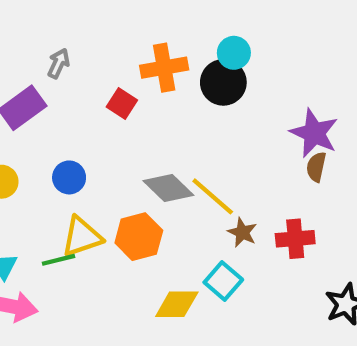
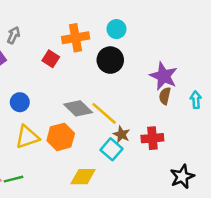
black circle: (223, 82) -> (110, 60), moved
green line: (59, 260) -> (14, 179), moved
cyan square: (223, 281) -> (112, 149), moved

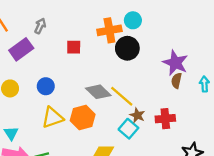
orange cross: (76, 38) -> (109, 30), moved
red square: (51, 59) -> (74, 47), turned -32

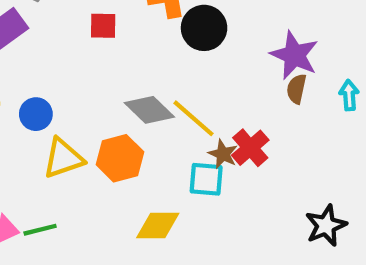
blue circle: (46, 86) -> (36, 114), moved
red cross: (165, 119) -> (250, 148), moved, turned -36
cyan square: (128, 129) -> (206, 179), turned -36

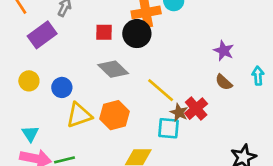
black circle: (204, 28) -> (137, 34), moved
purple star: (294, 55) -> (224, 51), size x0.7
brown semicircle: (297, 89) -> (224, 82), moved, turned -60
gray diamond: (149, 110) -> (113, 69), moved

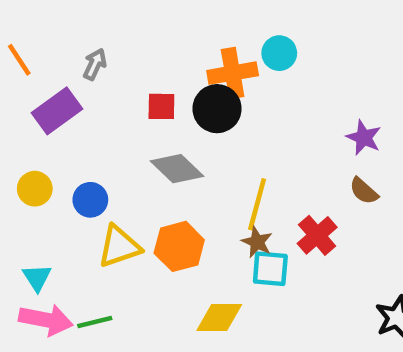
yellow line: (161, 90) -> (257, 204), turned 64
brown star: (179, 112) -> (257, 242), moved

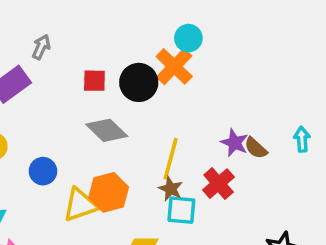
orange cross: (233, 73) -> (174, 66), moved, turned -36
purple star: (364, 138) -> (235, 143), moved
blue circle: (90, 200) -> (43, 171), moved
yellow triangle: (119, 246) -> (80, 205), moved

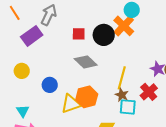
gray arrow: (41, 47) -> (49, 15), size x1.5

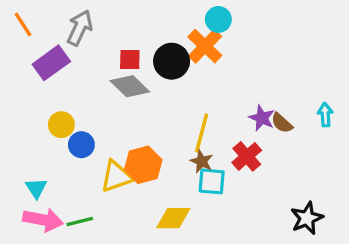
gray diamond: (86, 62) -> (130, 86), moved
yellow circle: (22, 71) -> (61, 125), moved

